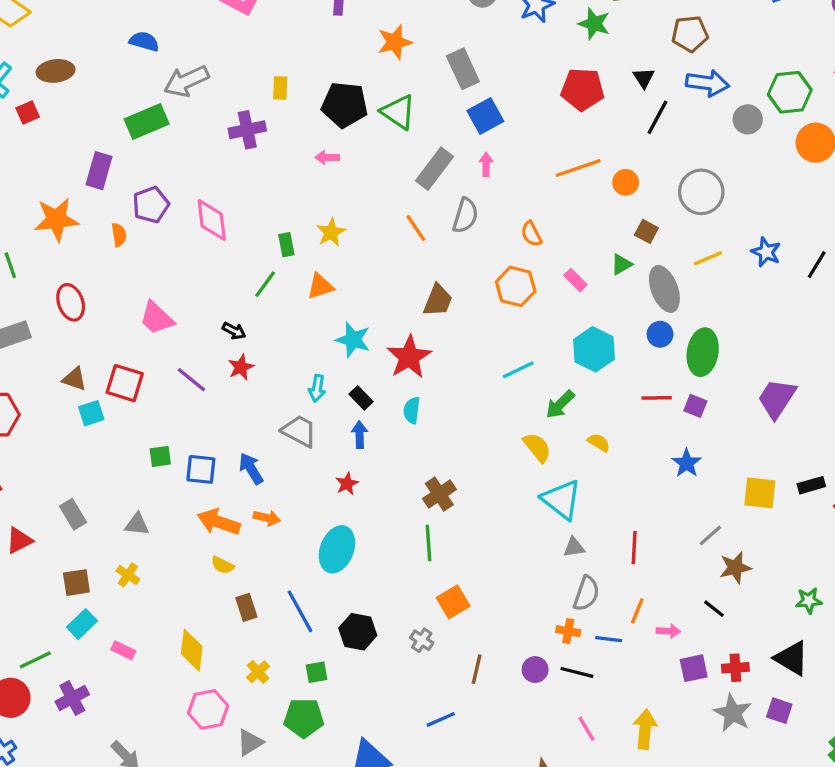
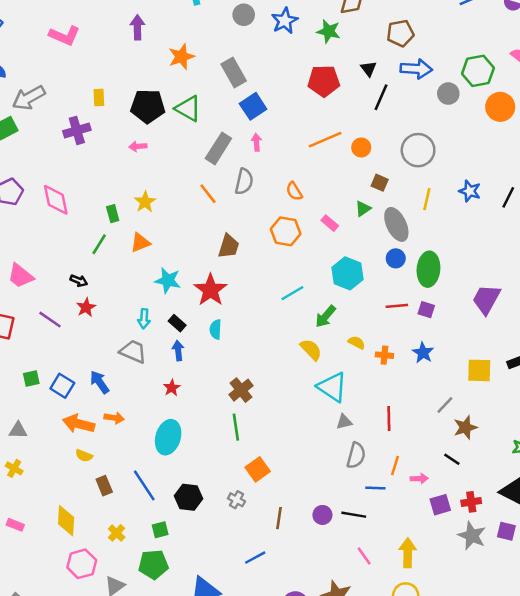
yellow line: (708, 258) -> (427, 199), turned -50
blue square: (201, 469) -> (62, 386), turned 30
orange cross: (568, 631) -> (384, 355), moved

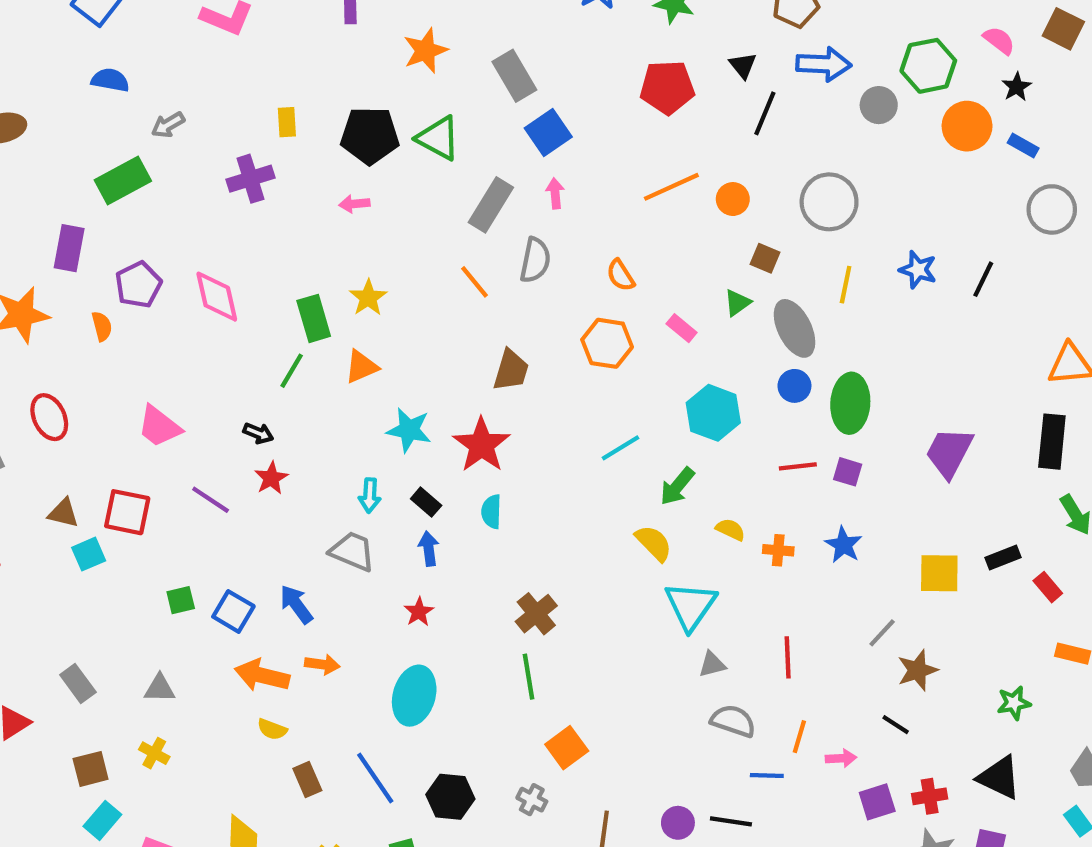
gray arrow: (29, 98) -> (168, 125), size x0.6
green rectangle: (113, 214) -> (314, 318), size x1.5
cyan triangle: (332, 387) -> (691, 606), turned 32
gray semicircle: (356, 455) -> (733, 721), turned -85

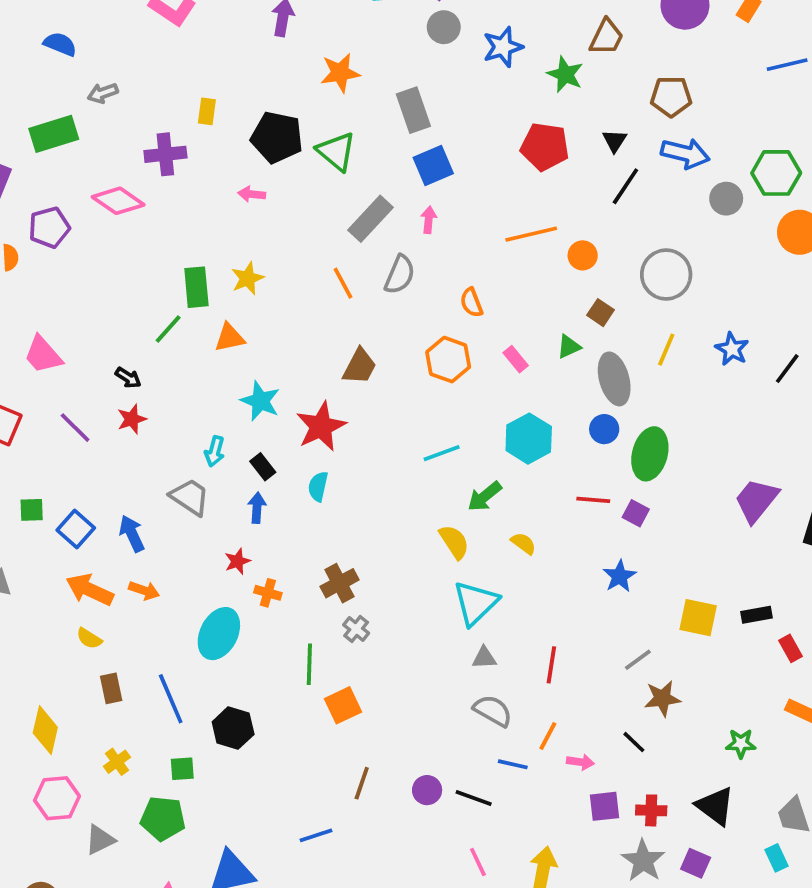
pink diamond: (217, 297) -> (118, 201), moved, turned -54
purple trapezoid: (949, 453) -> (756, 500), moved
orange cross: (778, 550) -> (268, 593), moved
green line: (529, 677) -> (309, 664), moved
gray cross: (532, 800) -> (356, 629), moved

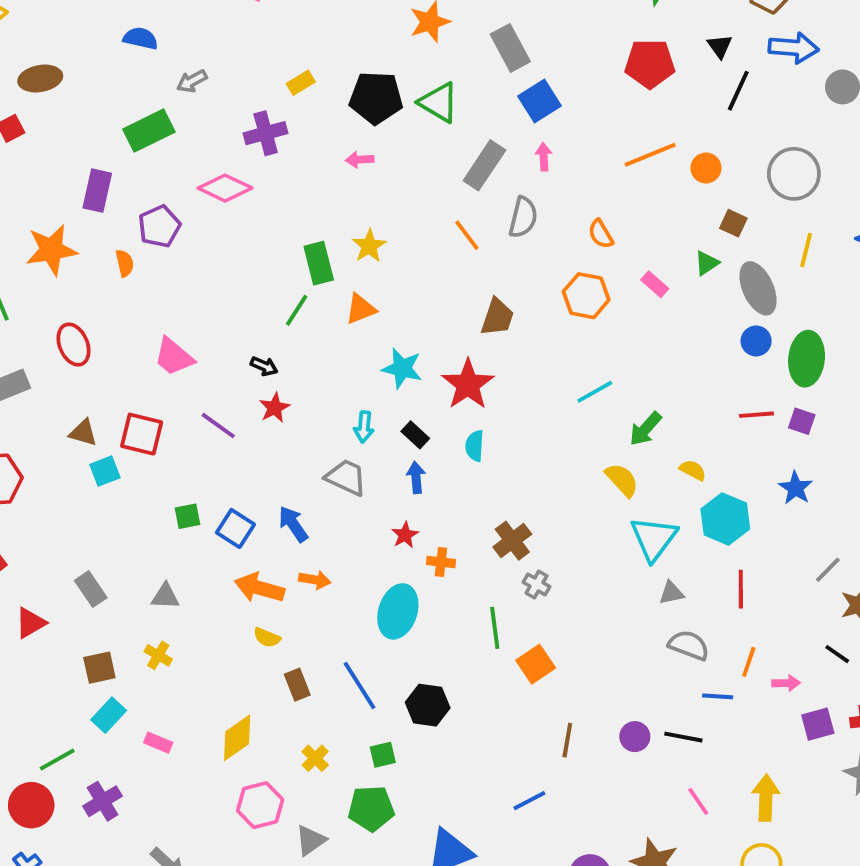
yellow rectangle: (207, 111) -> (301, 83), turned 60
cyan hexagon: (529, 439) -> (725, 519), moved
yellow diamond: (45, 730) -> (237, 738), turned 51

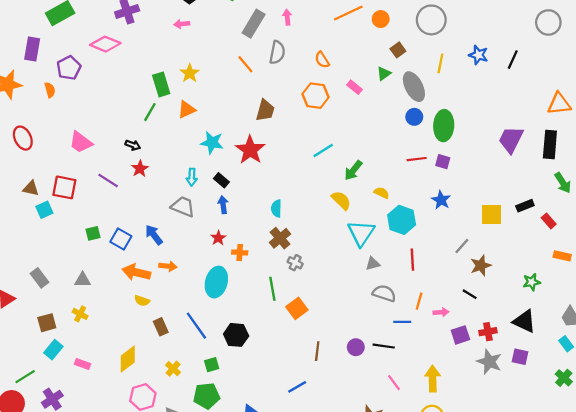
brown square: (733, 223) -> (398, 50), turned 32
cyan semicircle: (475, 446) -> (276, 208), moved

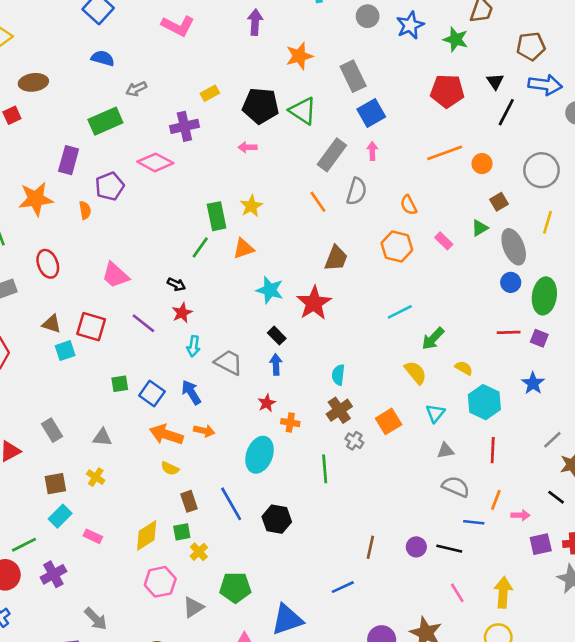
cyan arrow: (192, 177) -> (193, 346), moved
cyan triangle: (361, 233) -> (435, 413), size x0.6
orange square: (297, 308) -> (389, 421), moved
green square: (212, 365) -> (182, 532), moved

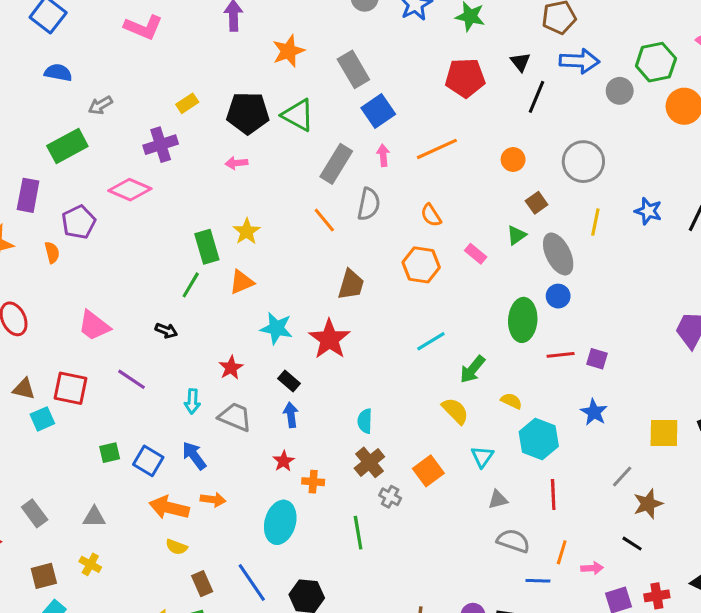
orange line: (445, 153) -> (437, 149), moved
green ellipse: (544, 296) -> (523, 320), moved
red star: (182, 313) -> (231, 368), moved

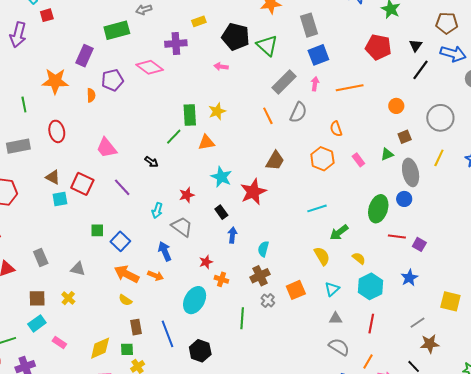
blue arrow: (291, 415) -> (232, 235), moved
blue arrow: (194, 456) -> (165, 251), moved

